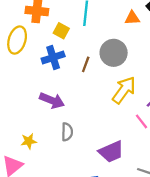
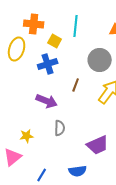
brown line: (86, 64) -> (76, 85), moved

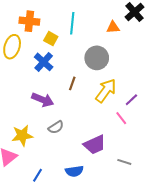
blue cross: (48, 64) -> (44, 62), turned -30
gray semicircle: (60, 128) -> (56, 127), turned 56
yellow star: (27, 136) -> (22, 135), size x1.5

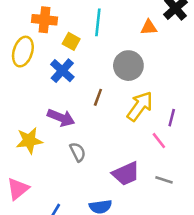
purple line: (131, 100) -> (172, 118), turned -32
gray semicircle: (56, 127) -> (78, 152), turned -84
yellow star: (22, 135) -> (29, 141), moved
gray line: (124, 162) -> (164, 180), moved

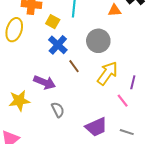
blue cross: (62, 71) -> (58, 45), moved
brown line: (98, 97) -> (74, 66), turned -56

